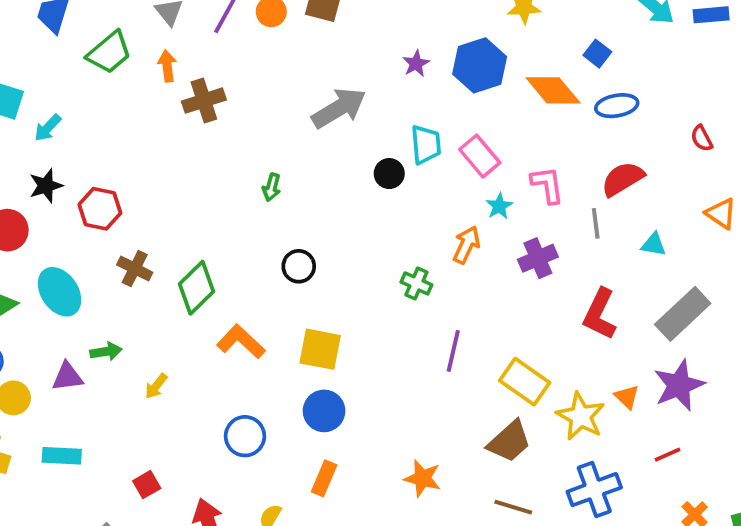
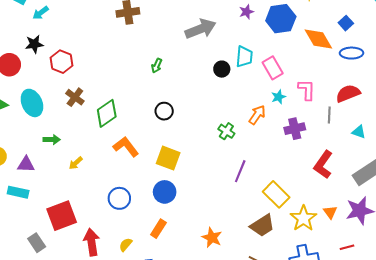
purple triangle: (67, 377) -> (26, 164), moved
red square: (147, 485) -> (62, 216), size x2.0

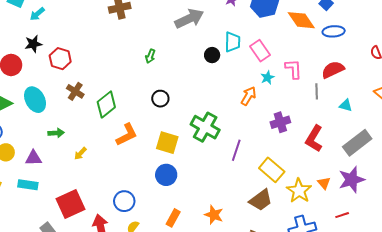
purple cross: (295, 129) -> (280, 122), moved
green cross: (226, 131) -> (205, 127), moved, size x1.8
orange L-shape: (126, 147) -> (127, 135), turned 105
blue circle: (119, 198) -> (124, 201), moved
orange rectangle: (158, 229) -> (173, 218), moved

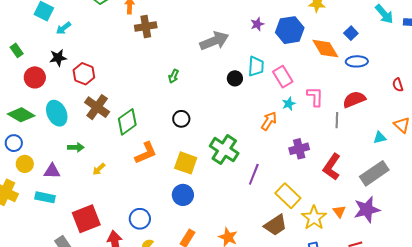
brown cross: (75, 91) -> (97, 107), size x1.4
cyan triangle: (346, 105) -> (380, 138), moved, turned -32

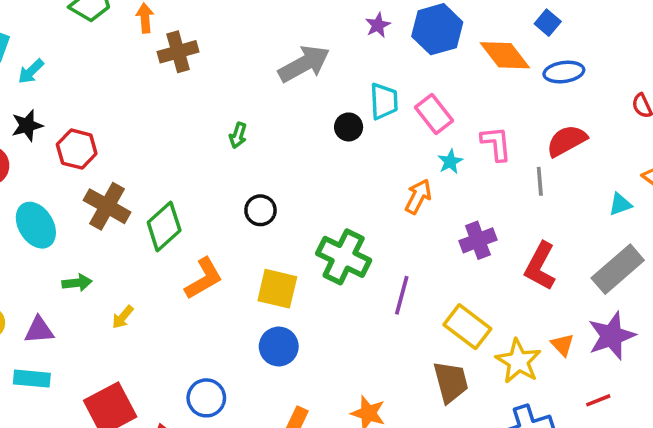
brown trapezoid: (275, 225) -> (451, 382), turned -65

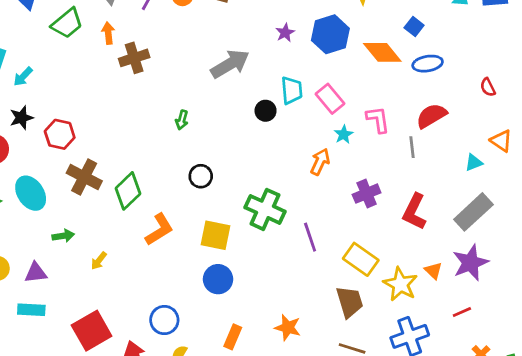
purple line: (402, 295) -> (310, 237), turned -32

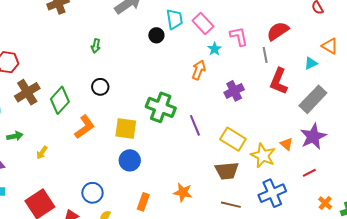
black circle: (201, 176) -> (100, 87), moved
brown cross: (84, 177) -> (27, 92), turned 35
red L-shape: (414, 212) -> (279, 81), moved
brown trapezoid: (350, 302) -> (227, 171), turned 105

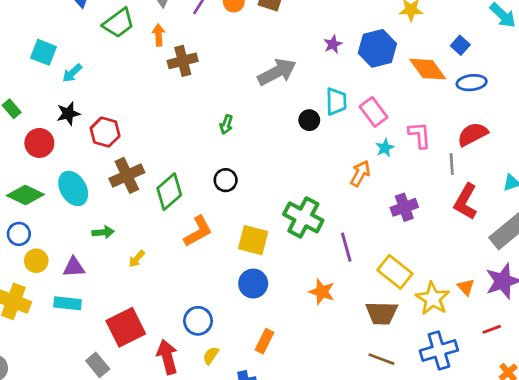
orange star: (183, 192) -> (322, 292), moved

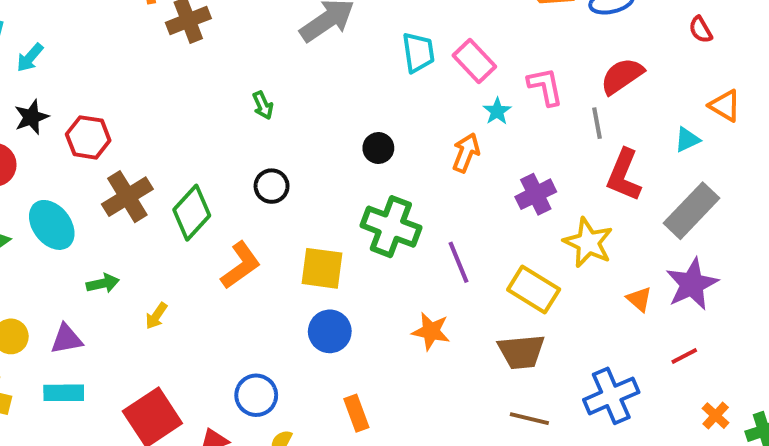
black circle: (309, 120) -> (378, 148), moved
green arrow: (226, 125) -> (263, 105), turned -36
yellow star: (433, 299) -> (588, 243), moved
orange rectangle: (265, 341) -> (356, 413), turned -40

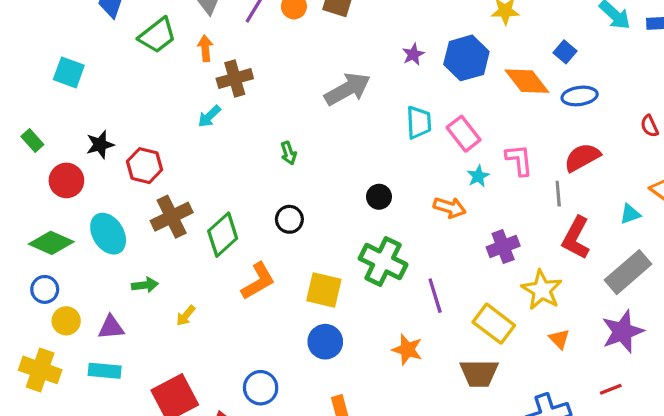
cyan arrow: (30, 58) -> (209, 116), moved
orange arrow: (466, 153) -> (450, 207), turned 80
orange triangle: (639, 299) -> (559, 339), moved

